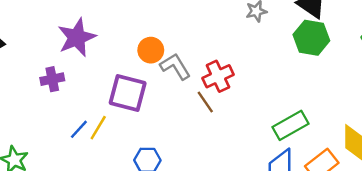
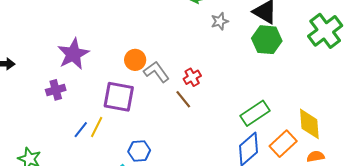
red cross: (218, 76) -> (192, 77), size x0.7

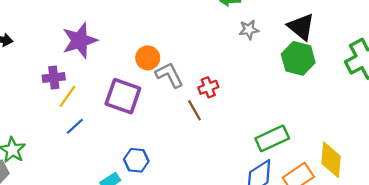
yellow line: (97, 127) -> (67, 96), moved

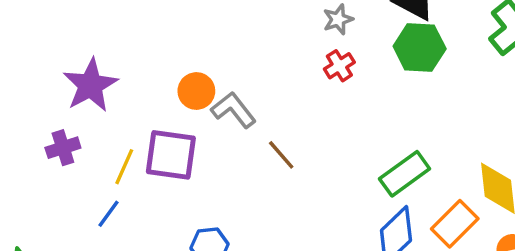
red cross: (208, 87) -> (339, 66), moved
yellow line: (67, 96) -> (124, 167), moved

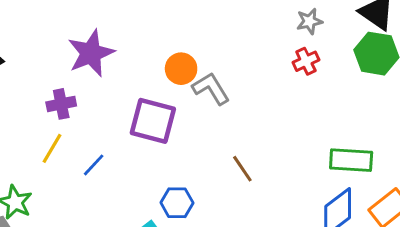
brown line: (281, 155) -> (242, 169), moved
yellow line: (124, 167) -> (52, 148), moved
green rectangle: (405, 174) -> (351, 160), turned 33

